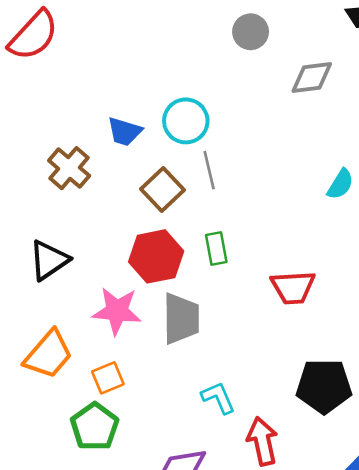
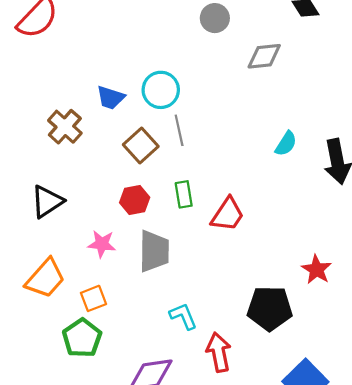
red hexagon: (156, 256) -> (135, 200), size x0.7
red trapezoid: (293, 287) -> (228, 214), moved, turned -54
pink star: (117, 311) -> (102, 244), size x0.7

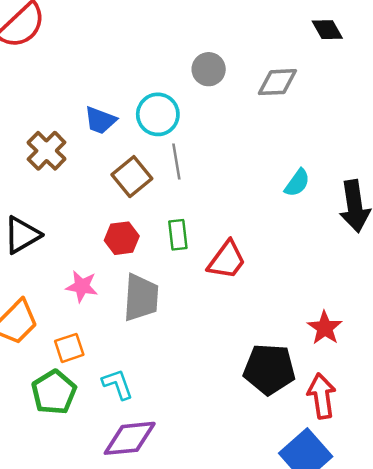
gray circle: (215, 18) -> (209, 69), moved
cyan L-shape: (183, 316) -> (118, 384), moved
red arrow: (219, 352) -> (322, 396), moved

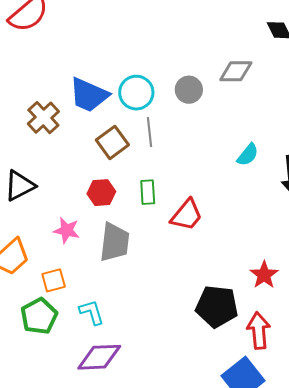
gray circle: (209, 69) -> (189, 90), moved
blue trapezoid: (100, 120) -> (89, 95), size x1.5

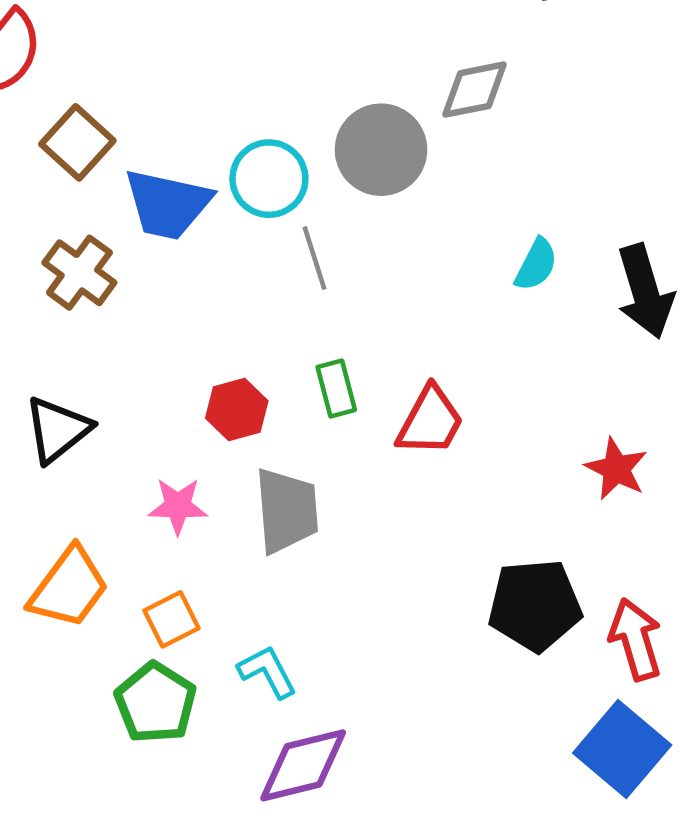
gray circle: (189, 90) -> (381, 150), size x1.5
brown square: (112, 142) -> (77, 142), moved
red star: (264, 275) -> (616, 469), moved

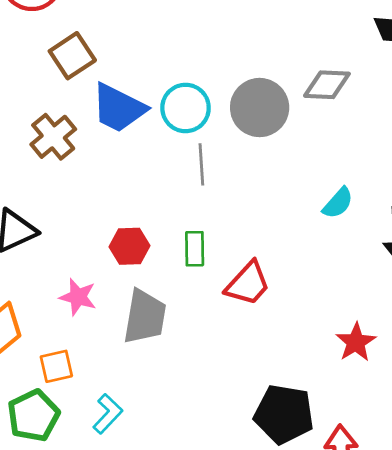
cyan L-shape: (267, 672) -> (108, 414), turned 57

